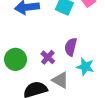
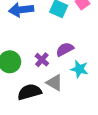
purple semicircle: (71, 47) -> (65, 49), turned 48

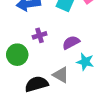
purple cross: (42, 60) -> (40, 35), moved, turned 32

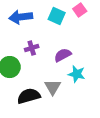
gray triangle: (61, 75) -> (53, 87), turned 30

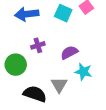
black semicircle: (29, 96) -> (35, 94), turned 35

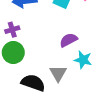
purple cross: (38, 45) -> (12, 30), moved

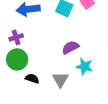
black semicircle: (33, 83) -> (32, 79), moved, size x0.6

